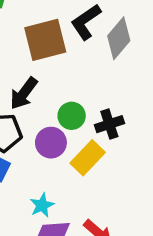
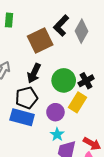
green circle: (72, 116) -> (64, 80), size x1.5
purple circle: (51, 143) -> (55, 112), moved

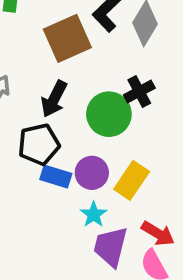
black cross: (86, 81) -> (139, 92), moved
yellow rectangle: (78, 102) -> (132, 180), moved
blue rectangle: (22, 117) -> (56, 177), moved, size x0.7

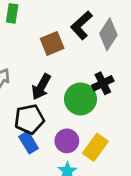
brown square: (67, 38) -> (52, 43), size x0.7
blue rectangle: (56, 177) -> (29, 142), moved, turned 40

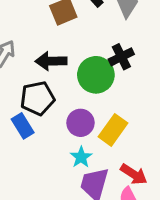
black arrow: (41, 87) -> (51, 61), turned 60
blue rectangle: (29, 142) -> (23, 126), moved

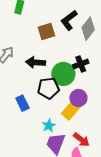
black pentagon: (37, 98) -> (48, 88), moved
purple circle: (80, 123) -> (78, 98), moved
blue rectangle: (23, 126) -> (22, 103), moved

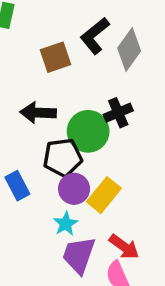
purple circle: (78, 98) -> (74, 189), moved

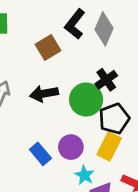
black pentagon: (63, 158) -> (114, 119), moved
purple circle: (74, 189) -> (71, 147), moved

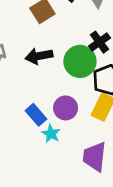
cyan star: (84, 175) -> (51, 134), moved

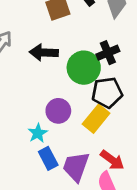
blue rectangle: (36, 115) -> (48, 158), moved

